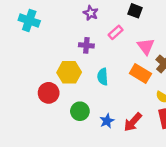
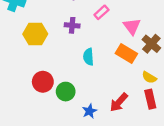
yellow hexagon: (69, 72) -> (35, 34), moved
red circle: (49, 93) -> (43, 82), moved
blue star: (107, 121) -> (90, 111), moved

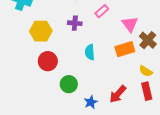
orange rectangle: (126, 54) -> (125, 49), turned -48
red circle: (43, 82) -> (48, 61), moved

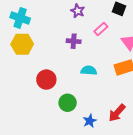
yellow hexagon: (41, 31) -> (22, 44), moved
cyan semicircle: (90, 52) -> (89, 70), turned 98

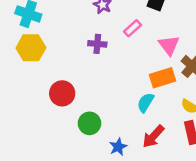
cyan semicircle: (89, 70) -> (146, 103), moved, turned -63

